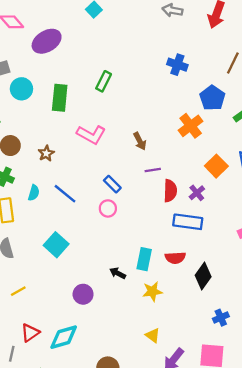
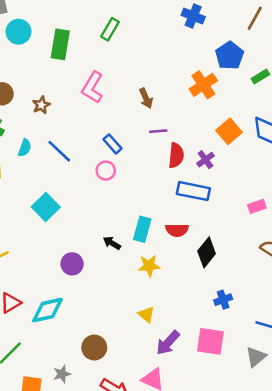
pink L-shape: (91, 135) -> (93, 87), turned 88

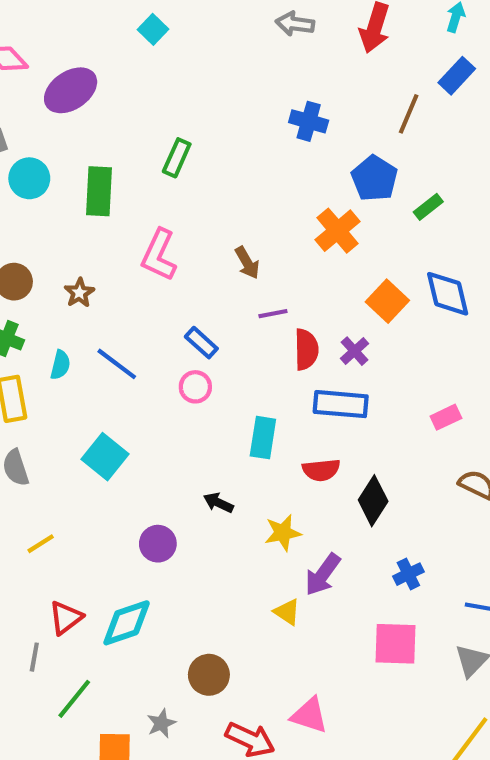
cyan rectangle: (142, 229) -> (263, 438), moved
purple arrow: (168, 343) -> (323, 574), moved

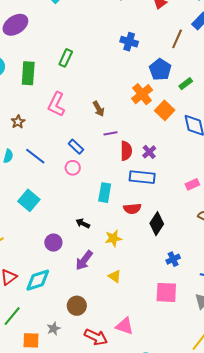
orange square: (387, 301) -> (165, 110), moved
purple arrow: (323, 574) -> (84, 260), moved

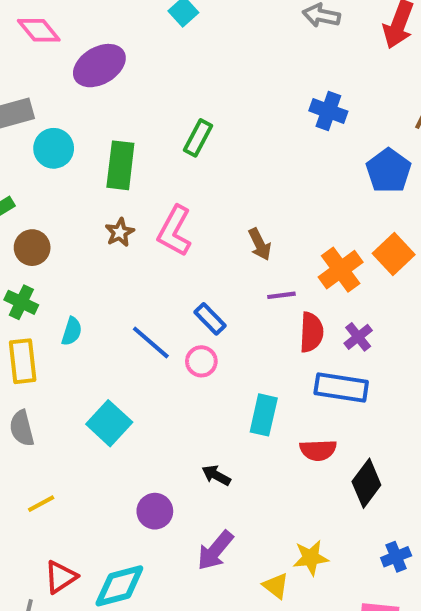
orange cross: (142, 94) -> (341, 270), moved
brown star: (18, 122) -> (120, 232), moved
blue line: (35, 156) -> (151, 342), moved
yellow star: (113, 238) -> (311, 558), moved

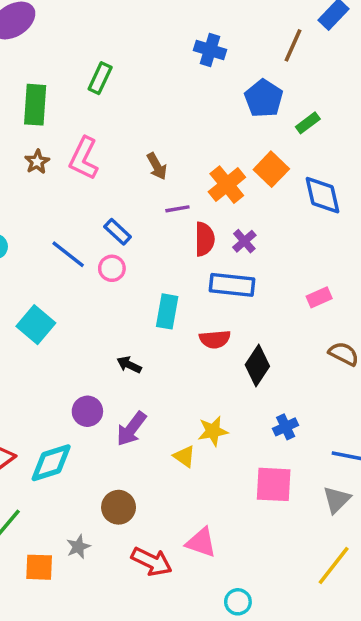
purple circle: (155, 511) -> (87, 411), moved

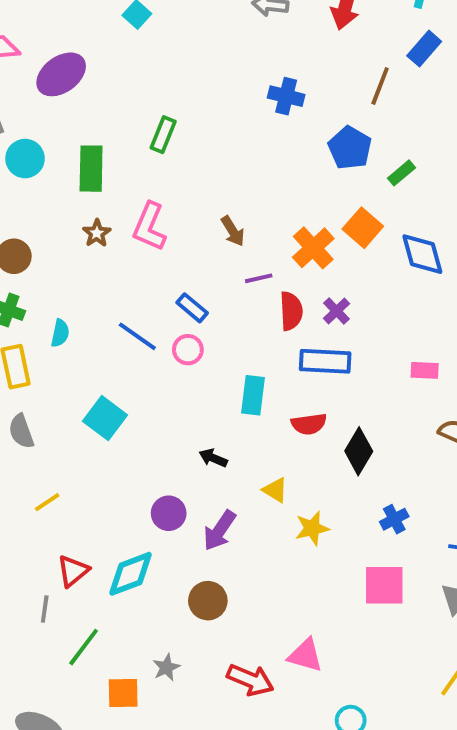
pink rectangle: (319, 297) -> (425, 370), turned 30
yellow triangle: (184, 456) -> (275, 490), moved
brown circle: (119, 507) -> (208, 601), moved

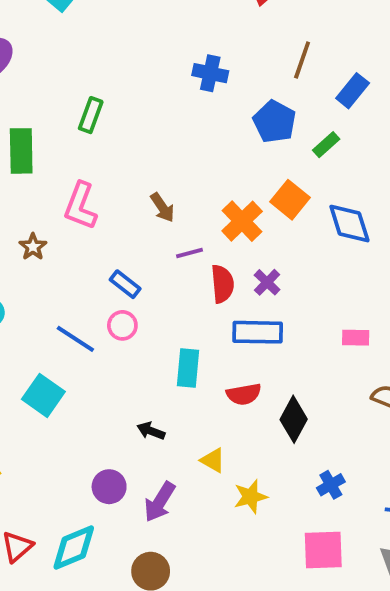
blue rectangle: (424, 49) -> (353, 91), moved
brown star: (97, 233) -> (33, 247), moved
blue line: (137, 336) -> (75, 339), moved

